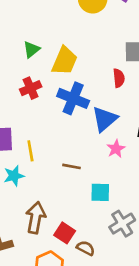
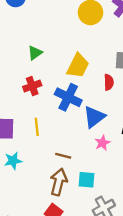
yellow trapezoid: (65, 61) -> (78, 66), moved
yellow line: (30, 151) -> (37, 127), moved
brown arrow: (36, 218) -> (59, 182), moved

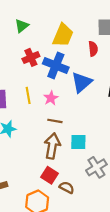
red cross: (32, 86) -> (31, 57), moved
pink star: (102, 143) -> (51, 98), moved

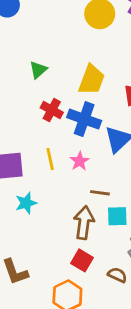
red cross: (31, 57) -> (52, 110), turned -35
brown line: (55, 121) -> (100, 193), moved
brown semicircle: (67, 188) -> (117, 275), moved

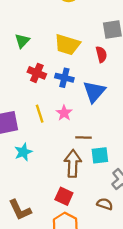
yellow trapezoid: (92, 80) -> (67, 45), turned 92
blue cross: (84, 119) -> (64, 78), size x0.7
red square: (82, 260) -> (64, 196), moved

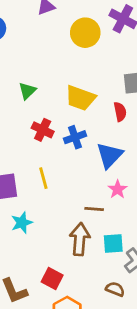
blue cross: (64, 78) -> (75, 137), turned -36
pink star: (64, 113) -> (117, 189), moved
cyan square: (100, 155) -> (113, 244), moved
red square: (64, 196) -> (52, 278), moved

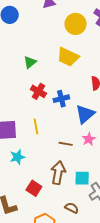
yellow trapezoid: (80, 98) -> (68, 57), moved
brown line: (94, 209) -> (66, 144), moved
red square: (52, 278) -> (34, 188), moved
brown semicircle: (115, 289) -> (72, 208), moved

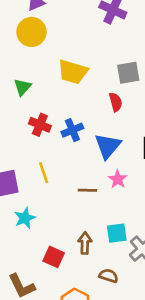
yellow circle: (76, 24) -> (31, 32), moved
brown arrow: (58, 173) -> (85, 243), moved, size x0.7

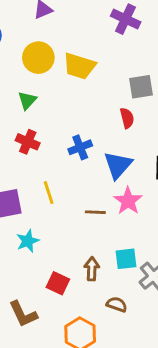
yellow circle: (31, 32) -> (38, 58), moved
yellow trapezoid: (73, 72) -> (79, 66), moved
red cross: (40, 125) -> (28, 142), moved
pink star: (118, 179) -> (128, 201), size x1.4

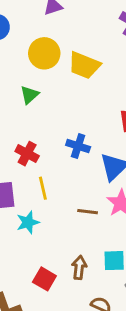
red cross: (28, 142) -> (27, 154), moved
blue cross: (80, 147) -> (78, 146), turned 35
cyan star: (28, 241) -> (28, 222), moved

